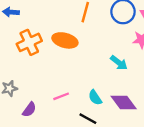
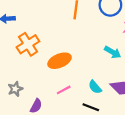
orange ellipse: (65, 40) -> (60, 61), moved, turned -30

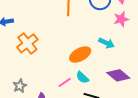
orange ellipse: (60, 61) -> (80, 54), moved
cyan semicircle: (95, 87) -> (82, 77), moved

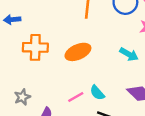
orange cross: (27, 43) -> (35, 47), turned 35
orange ellipse: (80, 54) -> (78, 52), moved

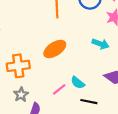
orange cross: (35, 47) -> (18, 66), moved
gray star: (22, 97) -> (21, 95), moved

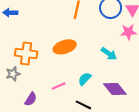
cyan semicircle: (78, 83) -> (85, 79), moved, turned 80
gray star: (21, 95) -> (13, 74), moved

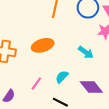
pink line: (59, 86) -> (36, 83), turned -32

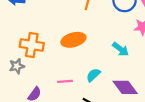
pink line: (36, 83) -> (65, 81), turned 48

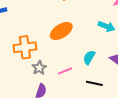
gray star: (17, 66) -> (39, 68), moved

